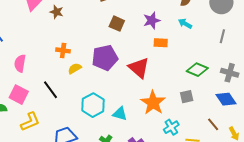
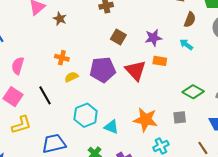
red triangle: (139, 68) -> (136, 70), moved
orange star: (153, 103) -> (146, 120), turned -30

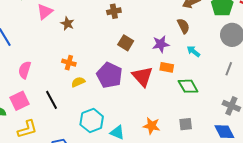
brown semicircle: (190, 20) -> (183, 26), moved, turned -49
purple pentagon: (103, 70) -> (109, 75), turned 30
green diamond: (193, 92) -> (188, 86), moved, turned 30
pink square: (13, 97) -> (19, 101), turned 30
orange star: (146, 120) -> (152, 126), size x0.7

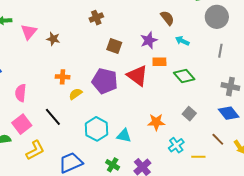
gray square: (186, 124) -> (189, 114), turned -32

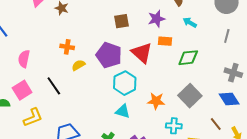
brown square: (114, 46) -> (122, 21), turned -35
green diamond: (184, 76) -> (188, 58), turned -60
gray square: (189, 114) -> (190, 96), size x1.6
cyan hexagon: (97, 129) -> (125, 83), moved
cyan cross: (176, 145) -> (174, 126), turned 35

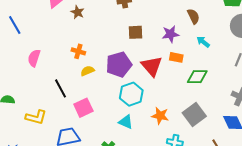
purple pentagon: (109, 55) -> (119, 64), turned 30
pink square: (22, 90) -> (83, 108), moved
yellow L-shape: (33, 117) -> (36, 117), turned 30

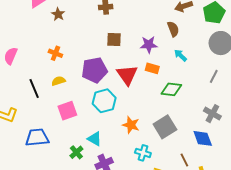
yellow semicircle: (87, 71) -> (58, 81), moved
pink square: (83, 108) -> (67, 111), moved
cyan triangle: (126, 122) -> (95, 139), moved

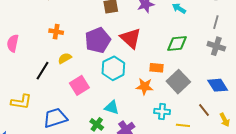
orange rectangle: (152, 68) -> (156, 68), moved
black line: (34, 89) -> (42, 71), turned 66
gray cross: (212, 114) -> (216, 46), moved

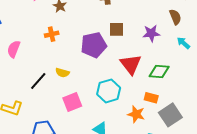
orange cross: (56, 32) -> (52, 34), moved, turned -32
purple pentagon: (98, 40) -> (94, 45), moved
green diamond: (177, 44) -> (159, 71), moved
yellow semicircle: (65, 58) -> (62, 73), turned -144

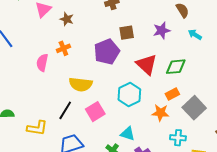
pink semicircle: (14, 49) -> (42, 63), moved
yellow semicircle: (62, 73) -> (81, 84), size x1.6
black line: (38, 81) -> (65, 110), moved
orange rectangle: (151, 98) -> (172, 94), turned -32

